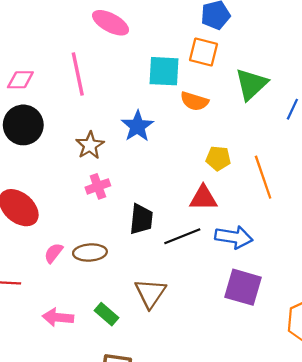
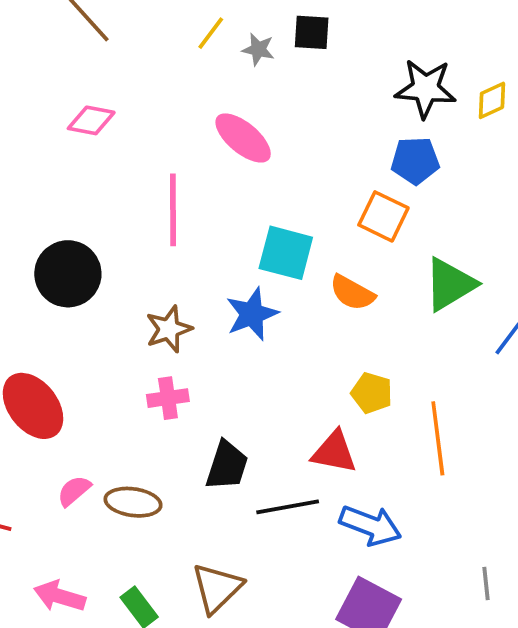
cyan square: (164, 71) -> (286, 253), moved
pink diamond: (20, 80) -> (91, 120), moved

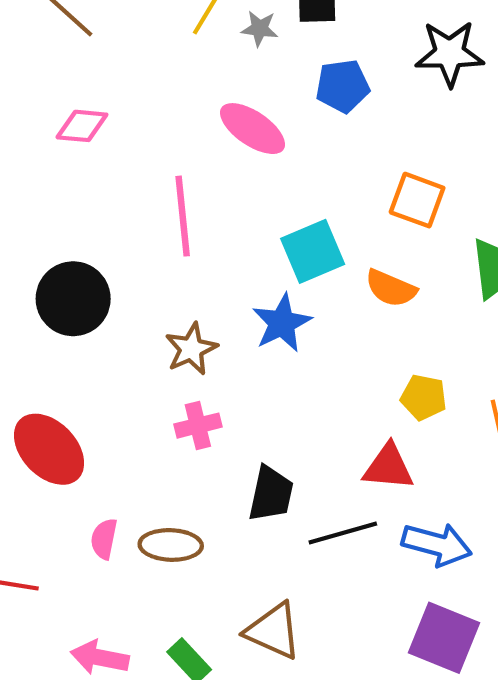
blue pentagon: (415, 161) -> (343, 86), moved
cyan square: (286, 253) -> (313, 251), turned -32
pink semicircle: (74, 491) -> (104, 539), turned -33
brown triangle: (217, 588) -> (273, 631), turned -46

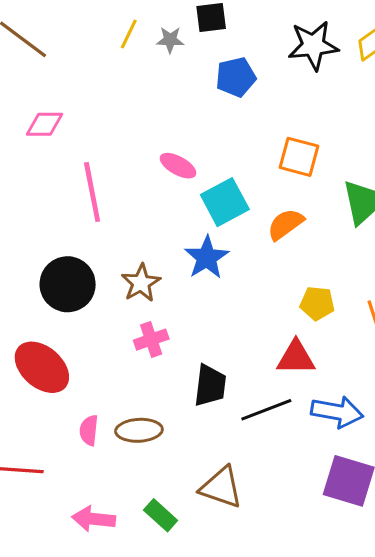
pink ellipse: (253, 129) -> (178, 166), moved, size x0.7
pink line: (183, 216) -> (92, 192), moved
orange semicircle: (391, 288) -> (285, 224), turned 126
black circle: (73, 299) -> (68, 284), moved

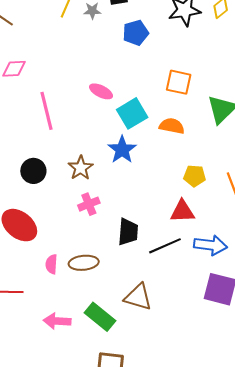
orange semicircle: (285, 224) -> (172, 126), turned 50
black circle: (68, 284) -> (33, 171), size x0.7
green rectangle: (161, 515) -> (100, 317), size x1.4

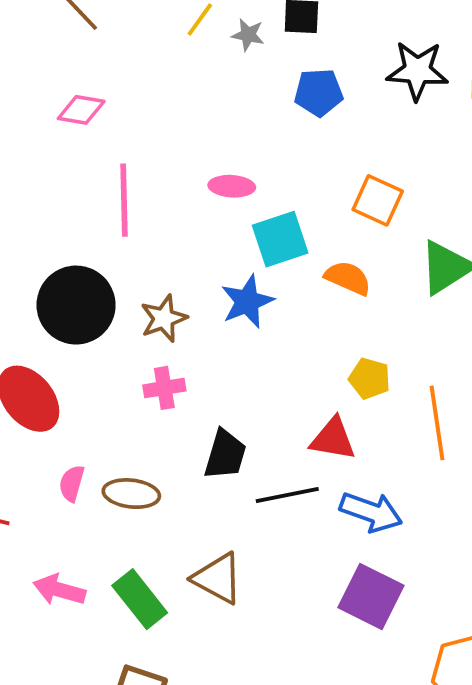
pink ellipse: (101, 91) -> (232, 186), turned -35
black circle: (33, 171) -> (76, 305), size x1.6

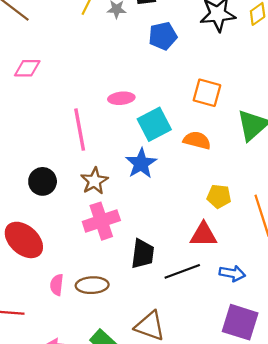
pink line: (124, 200) -> (80, 130), moved
black circle: (76, 305) -> (43, 181), size x0.6
pink cross: (164, 388) -> (101, 221), size x1.5
blue arrow: (371, 512) -> (232, 273), size x0.7

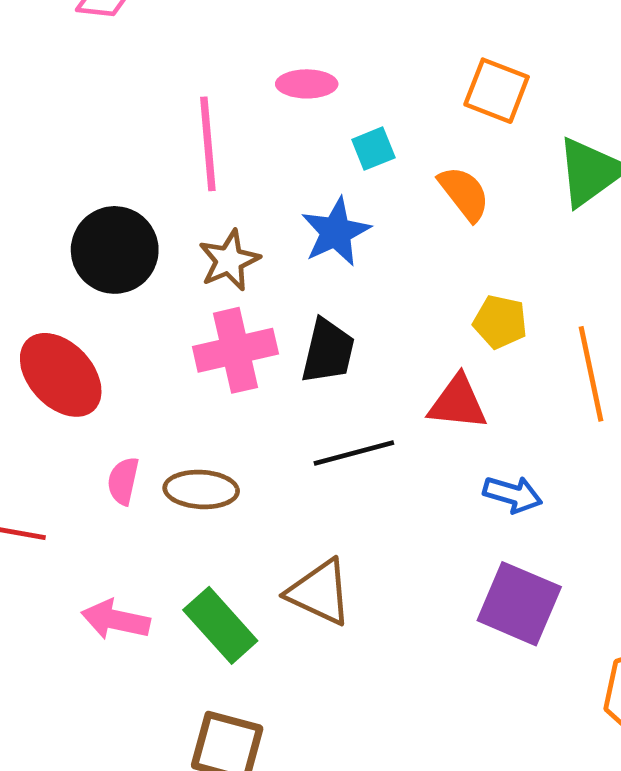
cyan square: (154, 124) -> (373, 149), size x0.6
orange semicircle: (197, 140) -> (464, 193), turned 32
black circle: (43, 181) -> (115, 250), size x1.4
black trapezoid: (143, 254) -> (328, 351), moved
black line: (182, 271) -> (354, 453), moved

